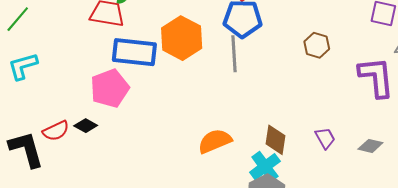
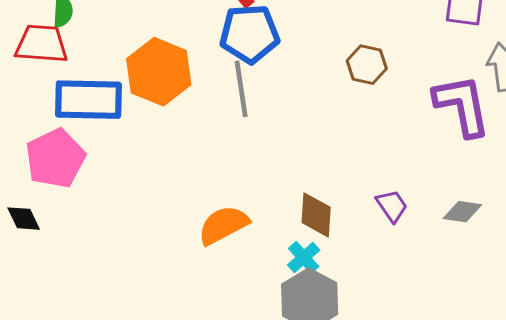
black diamond: (86, 126) -> (24, 219), turned 40
cyan cross: (265, 167) -> (304, 258), size x0.7

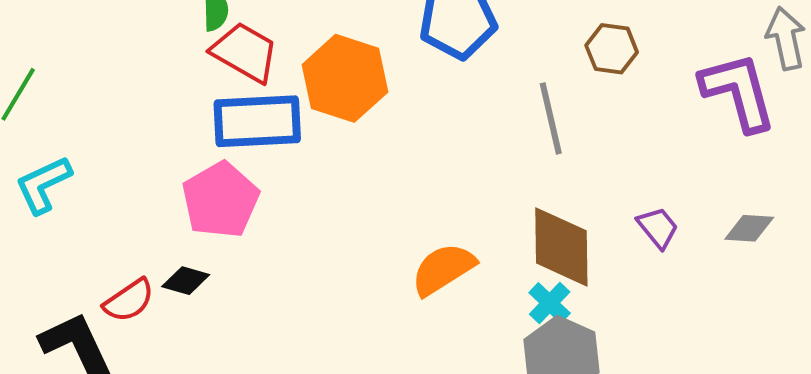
red trapezoid: (41, 44) -> (245, 52), moved, turned 30
gray line: (241, 89) -> (551, 118), moved
brown diamond: (316, 215) -> (561, 247), size x1.4
black diamond: (24, 219) -> (186, 281), turned -44

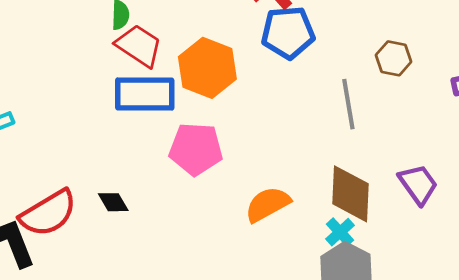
pink pentagon: (220, 200) -> (196, 149), moved, turned 30
purple trapezoid: (658, 228) -> (418, 184), size x1.4
black diamond: (186, 281) -> (113, 202), moved, turned 40
red semicircle: (129, 301) -> (48, 213), size x1.6

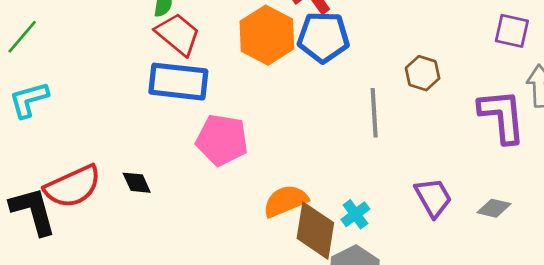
orange hexagon: (207, 68) -> (267, 35), moved
brown diamond: (350, 194) -> (315, 231), moved
cyan cross: (340, 232) -> (355, 214), moved

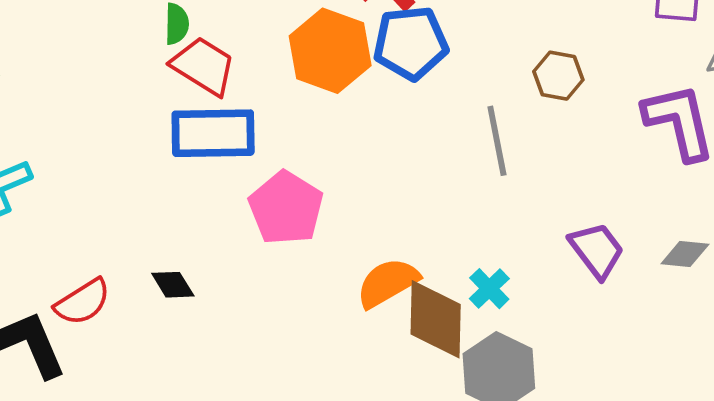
pink pentagon: (222, 140) -> (286, 208), turned 30
red semicircle: (73, 186) -> (83, 302), size x0.7

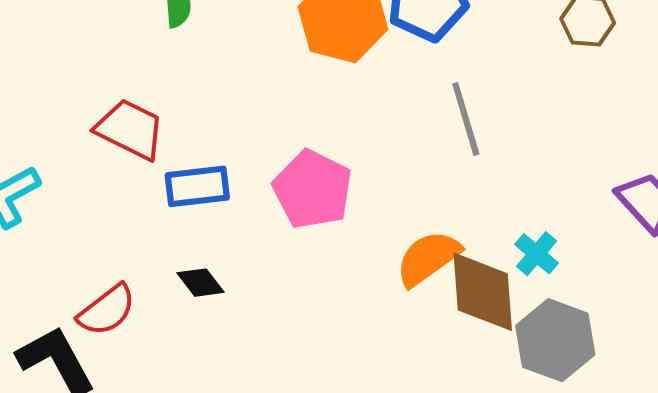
red trapezoid: (203, 66) -> (130, 129), moved
blue rectangle: (213, 133) -> (197, 186), moved, size x0.7
gray line: (497, 141) -> (466, 119), moved

